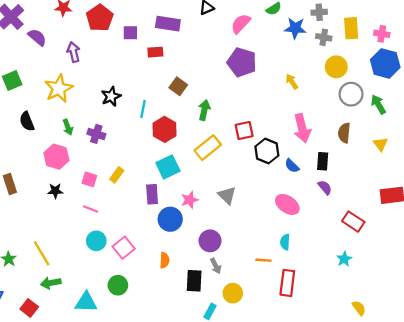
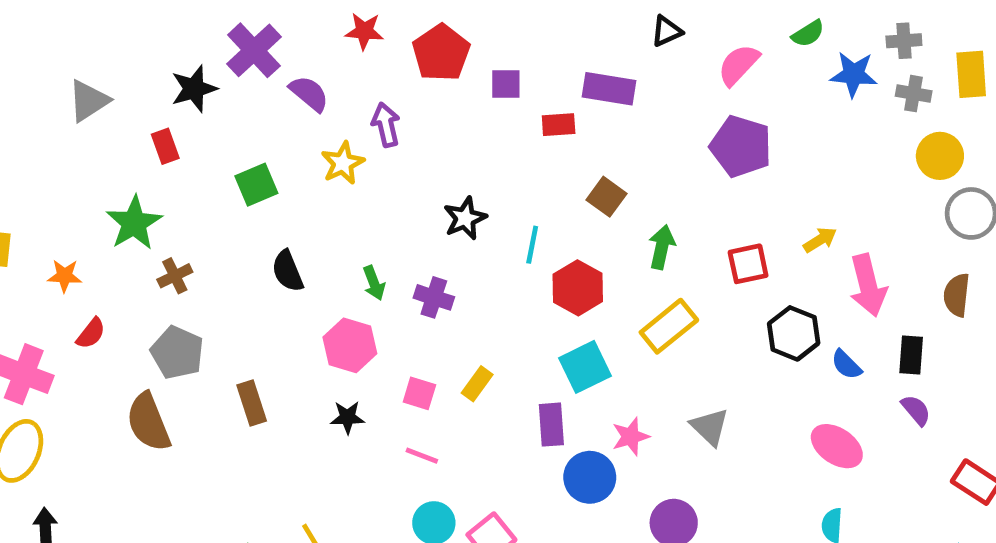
purple rectangle: (168, 24) -> (609, 89), moved
yellow arrow: (292, 82) -> (820, 240), moved, turned 91
yellow star: (59, 88) -> (343, 163), moved, size x0.7
red square: (244, 131) -> (748, 264), moved

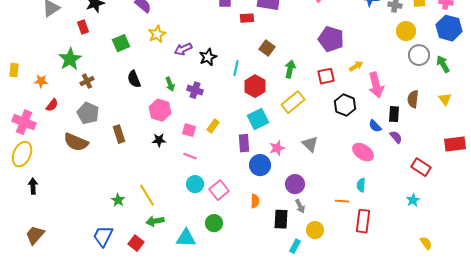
purple arrow: (386, 125) -> (183, 49), moved, turned -102
purple pentagon: (741, 146) -> (331, 39), moved
brown semicircle: (957, 295) -> (413, 99), moved
blue semicircle: (846, 365) -> (375, 126), moved
brown semicircle: (148, 422) -> (76, 142), turned -45

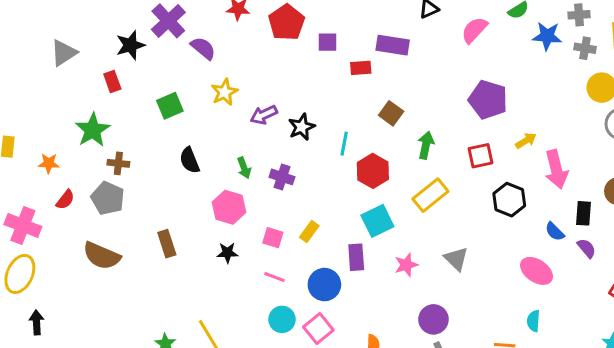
brown cross: (87, 81) -> (118, 163), turned 32
gray pentagon: (88, 113) -> (108, 198), moved
blue circle: (260, 165) -> (324, 285), moved

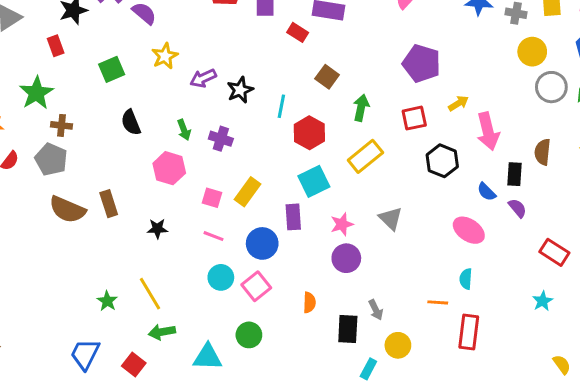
red rectangle: (361, 68) -> (298, 32), turned 36
yellow rectangle: (309, 232) -> (247, 192), size x1.4
black star: (227, 253) -> (157, 229), moved
brown semicircle: (102, 256) -> (67, 210), moved
purple circle: (433, 319) -> (346, 258), moved

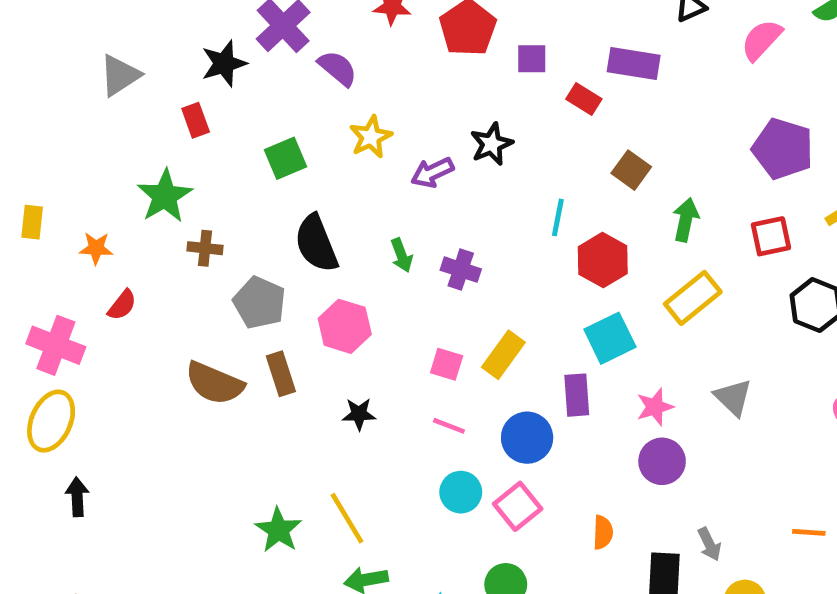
black star: (240, 90) -> (492, 144), moved
black semicircle: (131, 122) -> (316, 243), size x1.4
gray pentagon: (51, 159) -> (259, 303), moved
pink hexagon: (169, 168) -> (345, 326), moved
green star: (107, 301) -> (278, 530), size x1.4

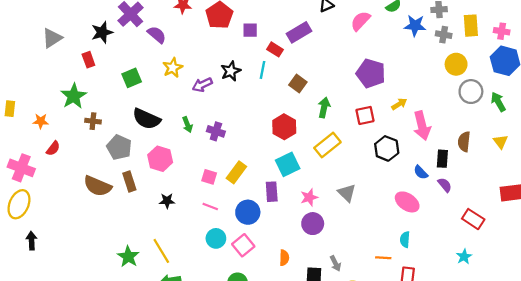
purple rectangle: (634, 63) -> (299, 32), turned -40
cyan line: (558, 217) -> (263, 70), moved
black semicircle: (316, 243) -> (146, 119), turned -44

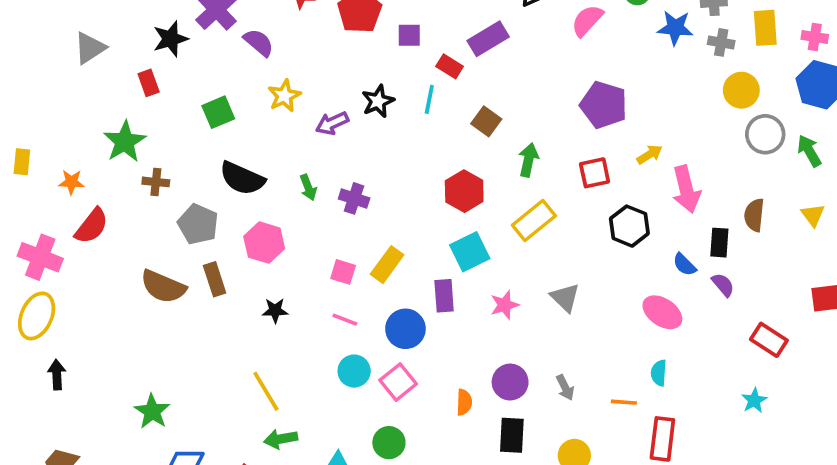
red semicircle: (53, 148) -> (92, 226), size x1.5
purple circle: (313, 224) -> (510, 382), moved
green star: (128, 257) -> (152, 411), moved
gray arrow: (335, 263) -> (565, 388), moved

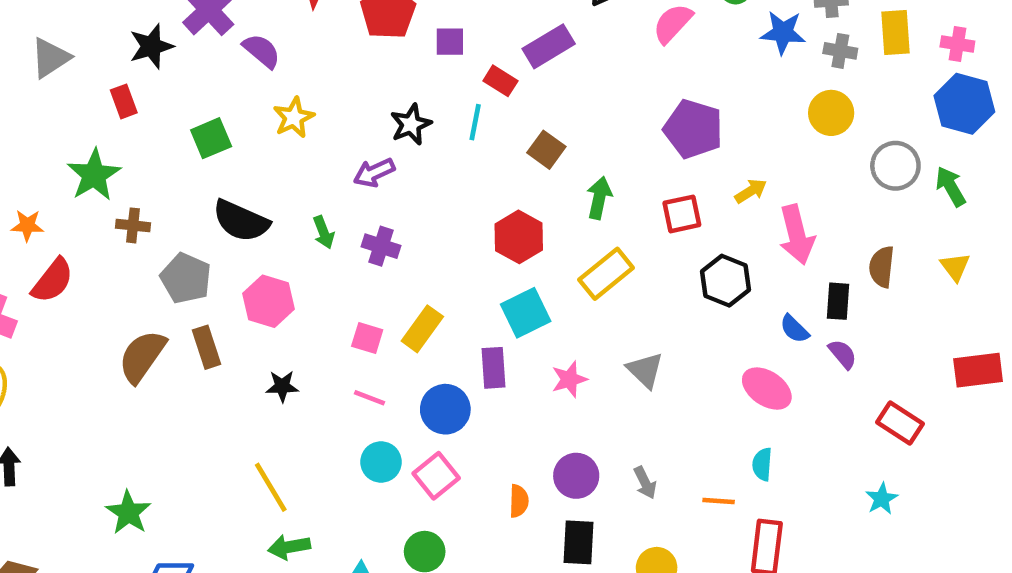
yellow circle: (741, 90) -> (831, 113), moved
purple arrow: (332, 123) -> (374, 173), moved
brown semicircle: (163, 287) -> (142, 356), turned 102

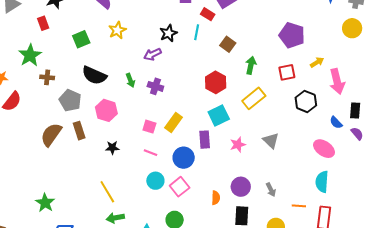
cyan semicircle: (762, 464) -> (322, 182), size x1.5
orange line: (719, 501) -> (299, 206), moved

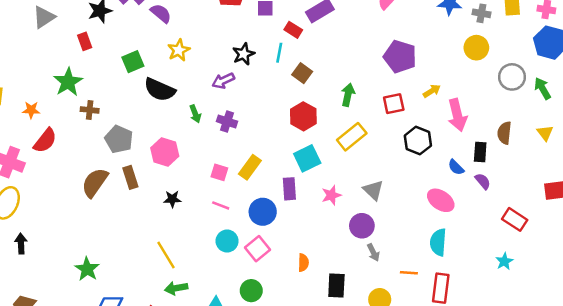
brown square: (228, 44) -> (302, 73), moved
black semicircle: (94, 75) -> (160, 90), moved
purple circle: (241, 187) -> (362, 226), moved

